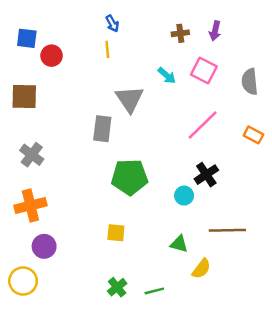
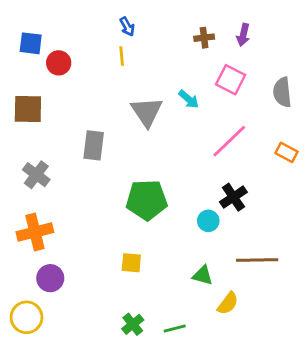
cyan arrow: (167, 75) -> (189, 99), moved
gray rectangle: (102, 129) -> (94, 145), moved

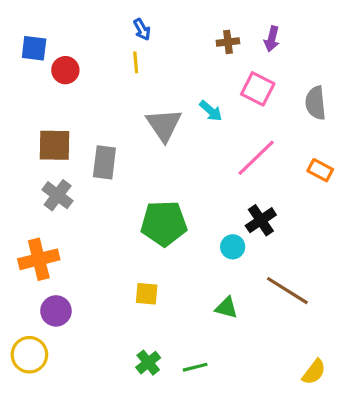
brown square: (28, 109) -> (54, 145), moved
gray cross: (36, 175) -> (58, 195), moved
brown line: (257, 260) -> (287, 291), turned 33
yellow semicircle: (228, 303) -> (314, 372), moved

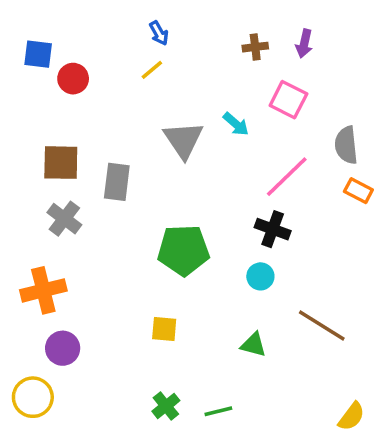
yellow line: (136, 62) -> (152, 70), turned 55
gray semicircle: (316, 103) -> (346, 145), moved
black cross: (261, 220) -> (273, 229), moved, turned -36

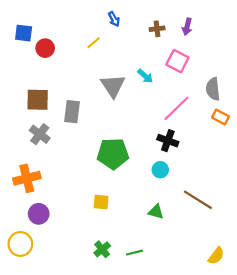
blue arrow: (159, 33) -> (114, 19), moved

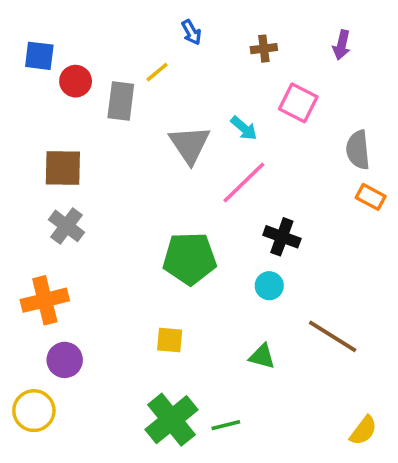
purple arrow: (187, 27) -> (342, 45), moved
pink line: (176, 108) -> (244, 183), moved
gray rectangle: (72, 112) -> (121, 101), moved
green cross: (102, 249) -> (171, 420), size x1.8

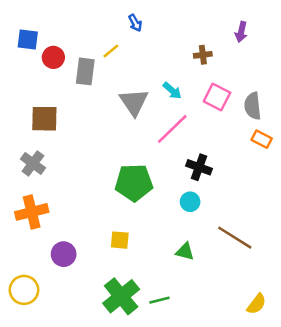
brown cross: (264, 49) -> (203, 55), moved
pink square: (298, 103) -> (217, 97), moved
gray cross: (66, 226) -> (33, 163), moved
purple circle: (65, 360) -> (64, 254), moved

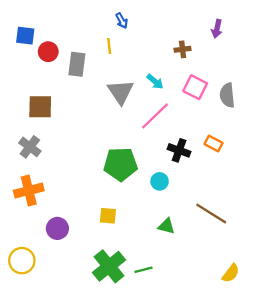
yellow line: (111, 51) -> (109, 46), moved, turned -56
orange rectangle: (262, 139) -> (214, 143), moved
cyan circle: (190, 202) -> (160, 181), moved

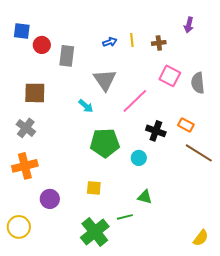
blue arrow: (122, 21) -> (110, 42), moved, turned -80
yellow line: (109, 46) -> (132, 40), moved
cyan arrow: (155, 82) -> (86, 106), moved
brown line: (211, 214) -> (199, 153), moved
green line: (143, 270) -> (125, 217), moved

